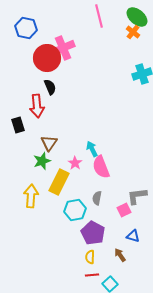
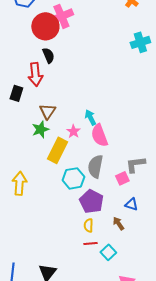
black rectangle: (18, 125) -> (16, 93), turned 35
yellow arrow: (31, 196) -> (19, 183), moved
gray semicircle: (97, 198) -> (95, 166), size x1.6

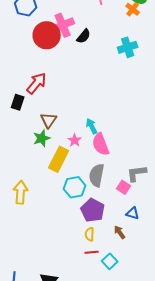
cyan cross: (140, 42) -> (128, 47), moved
black semicircle: (48, 55) -> (84, 36), moved, turned 63
red arrow: (35, 74) -> (37, 83), turned -135
pink square: (122, 178) -> (124, 187), turned -32

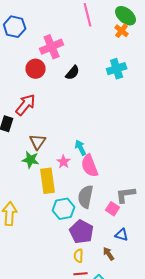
red circle: (47, 35) -> (36, 69), moved, size x0.7
black semicircle: (84, 36) -> (73, 73), moved
green star: (42, 138) -> (31, 160), turned 30
yellow rectangle: (59, 159) -> (48, 181), turned -35

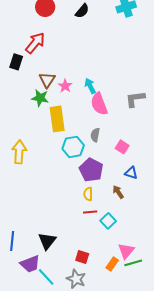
pink star: (64, 162) -> (65, 86), moved
gray L-shape: (126, 195) -> (135, 99), moved
gray semicircle: (86, 197) -> (95, 135), size x0.6

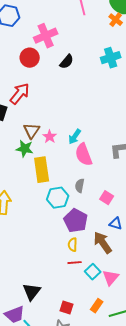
cyan arrow: (90, 86) -> (75, 137), turned -119
brown arrow: (118, 192) -> (103, 243), size x1.6
pink triangle: (126, 251) -> (111, 278), moved
orange rectangle: (112, 264) -> (97, 306), moved

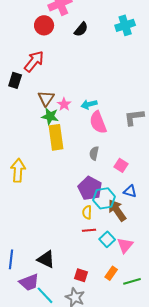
cyan arrow: (75, 137) -> (89, 104), turned 42
green star: (25, 149) -> (50, 116), moved
cyan hexagon: (58, 198) -> (104, 198), moved
black triangle: (32, 292) -> (46, 259), turned -42

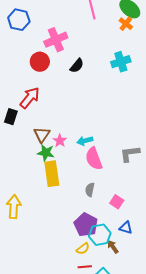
brown arrow: (117, 210) -> (113, 247), size x0.6
yellow semicircle: (87, 212) -> (83, 249), turned -128

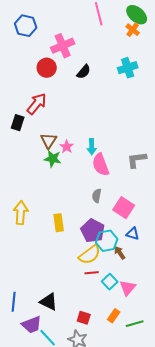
cyan arrow: (85, 141) -> (92, 147), turned -77
yellow rectangle: (52, 174) -> (59, 223), moved, size x0.7
pink square: (117, 202) -> (124, 208), size x1.5
yellow semicircle: (83, 249) -> (90, 255), size x1.6

